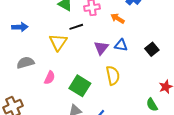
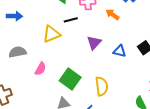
yellow triangle: (58, 42) -> (52, 34), turned 30
blue triangle: (121, 45) -> (120, 51), moved
yellow semicircle: (113, 75) -> (102, 86), moved

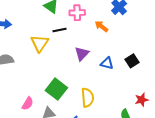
yellow triangle: (52, 34) -> (40, 43), turned -36
pink semicircle: (40, 69) -> (28, 104), moved

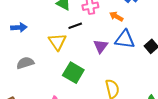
blue triangle: (107, 63) -> (125, 39), moved, size x1.5
green square: (56, 89) -> (73, 73), moved

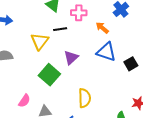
purple triangle: (101, 46) -> (71, 58), moved

